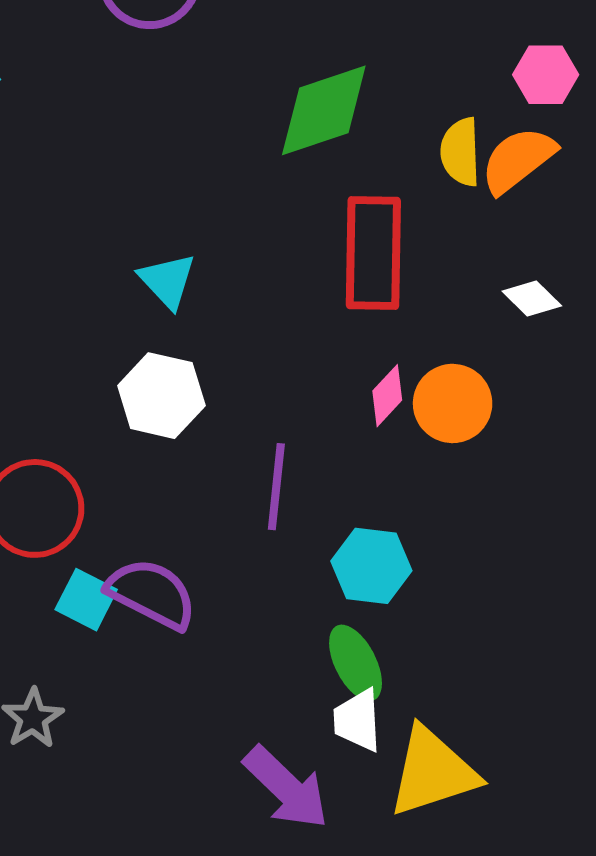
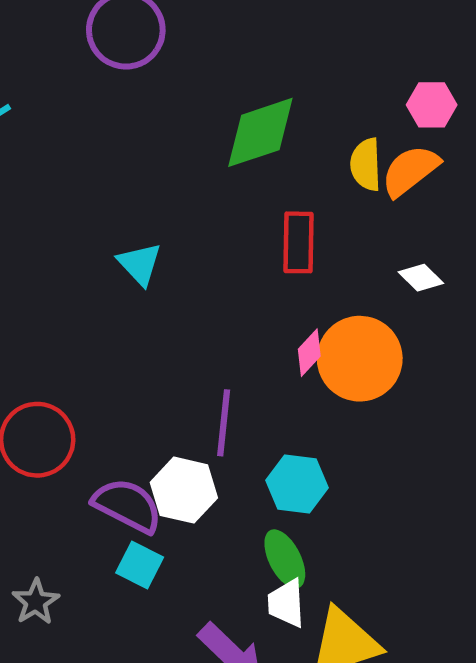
red rectangle: (373, 253) -> (299, 242), size x0.7
white hexagon: (161, 396) -> (184, 490), moved
orange circle: (453, 403) -> (360, 359), size x1.4
cyan square: (86, 600) -> (140, 565), moved

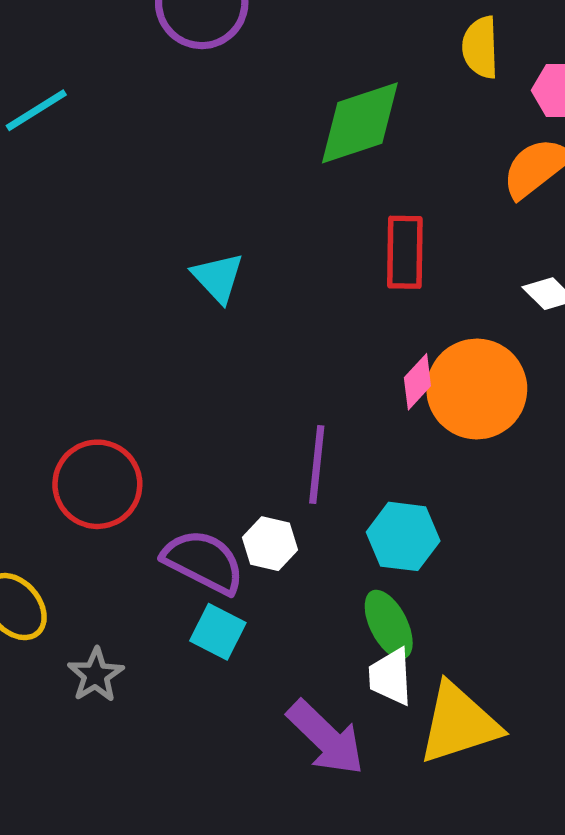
yellow semicircle: (366, 165) -> (480, 47), moved
white hexagon: (184, 490) -> (270, 544), size x0.7

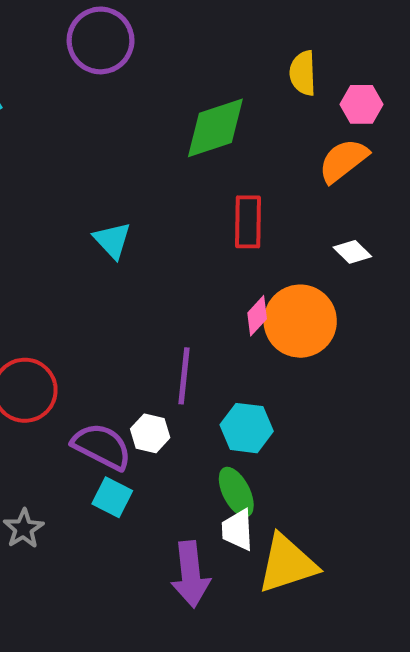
purple arrow: (326, 738) -> (191, 574), turned 40

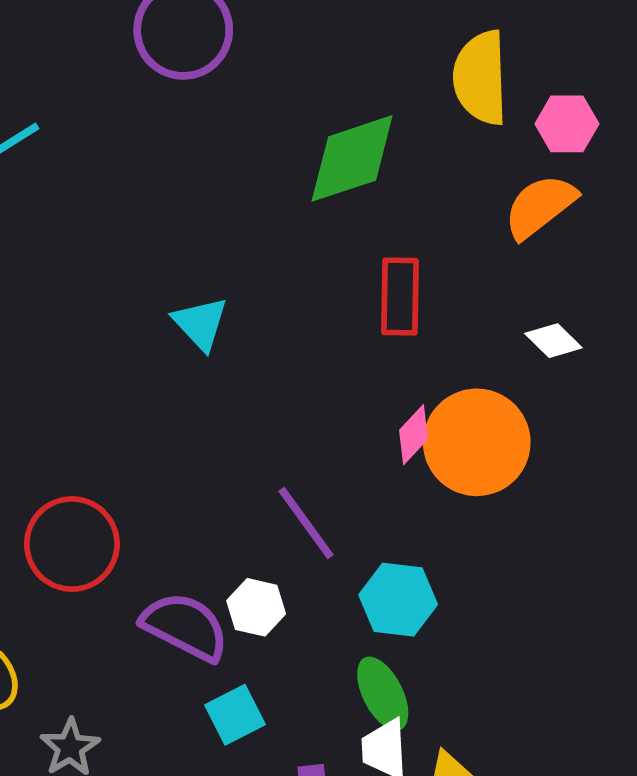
yellow semicircle: (303, 73) -> (481, 78), size x1.4
purple line: (184, 376) -> (306, 523), turned -42
cyan square: (112, 497) -> (235, 715), moved, turned 36

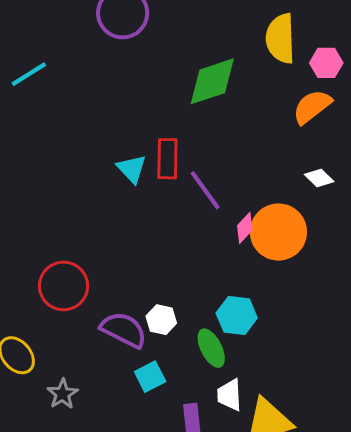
red rectangle: (400, 297) -> (167, 159), moved
purple line: (306, 523) -> (205, 190), moved
green ellipse: (383, 694) -> (211, 348), moved

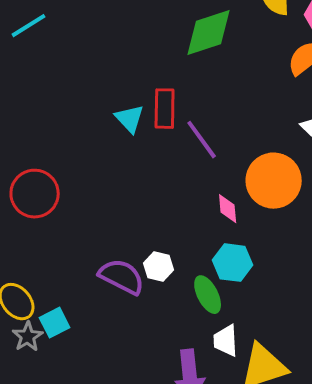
pink diamond: (245, 228) -> (228, 209), moved, turned -48
red circle: (64, 286) -> (35, 194), moved
cyan square: (150, 377) -> (55, 323), moved
gray star: (63, 394) -> (28, 337), moved

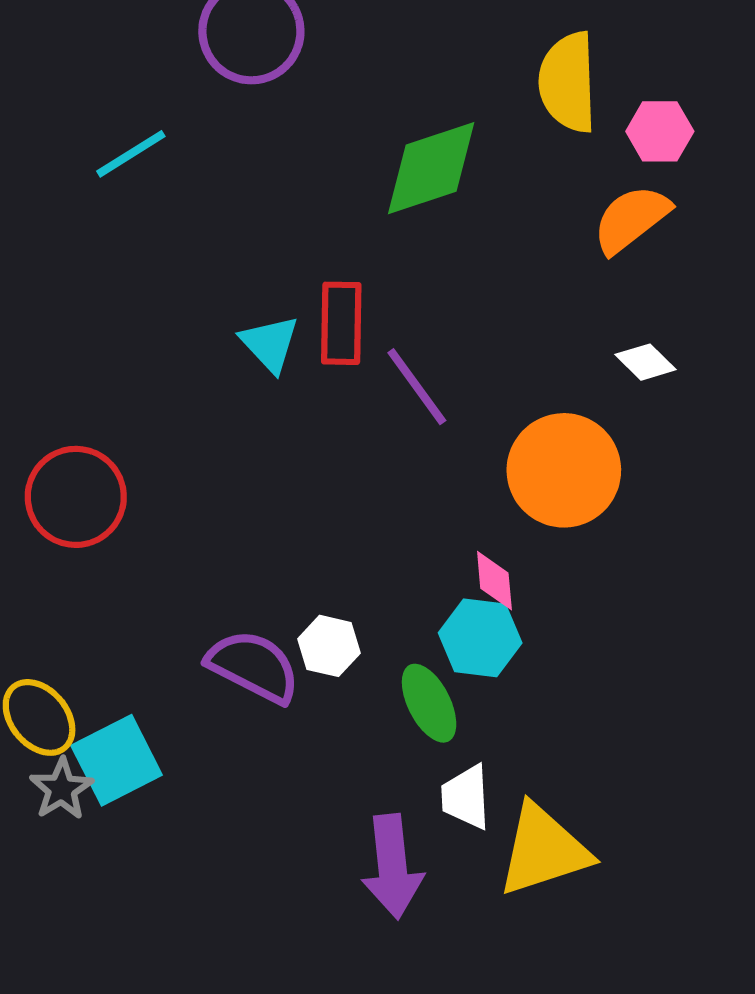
cyan line: (29, 26) -> (131, 154), moved
pink diamond: (228, 209) -> (494, 581), moved
cyan square: (55, 323) -> (117, 760), size x1.4

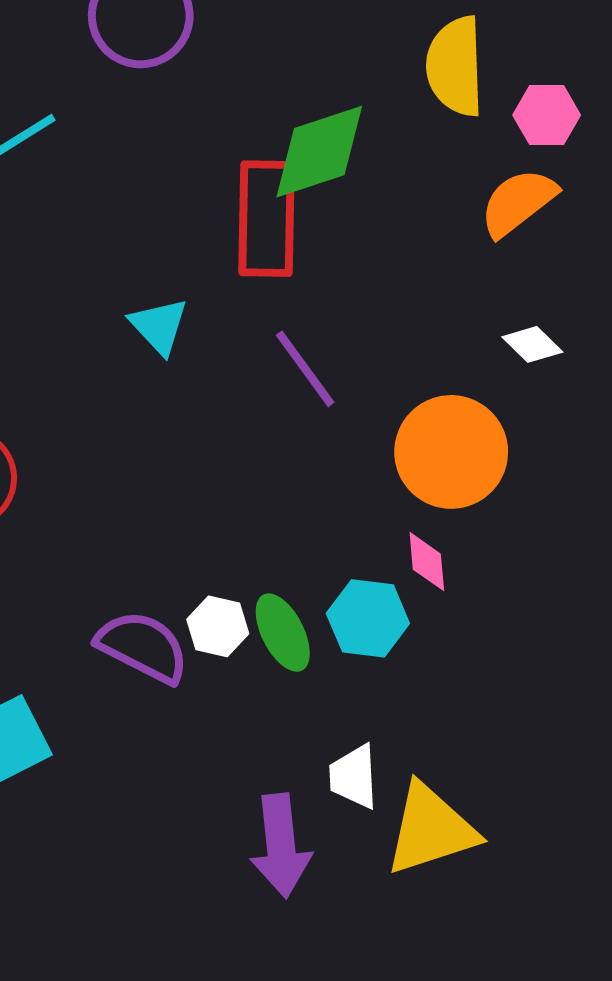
red rectangle: (341, 323) -> (266, 219), moved, size x1.4
pink diamond: (494, 581) -> (427, 562), moved
green ellipse: (429, 703) -> (283, 633), moved

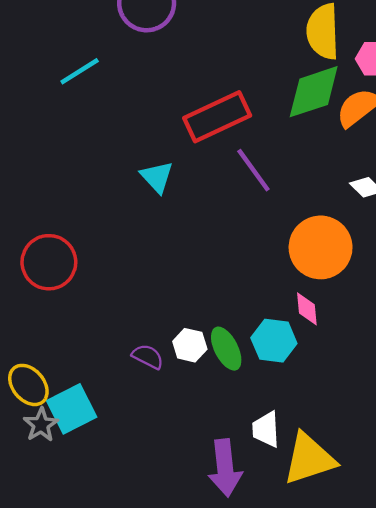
green diamond: (319, 152) -> (314, 92), moved
red rectangle: (266, 219) -> (217, 117), turned 64
purple line: (305, 369) -> (253, 170), moved
purple semicircle: (143, 647) -> (148, 357), size x0.6

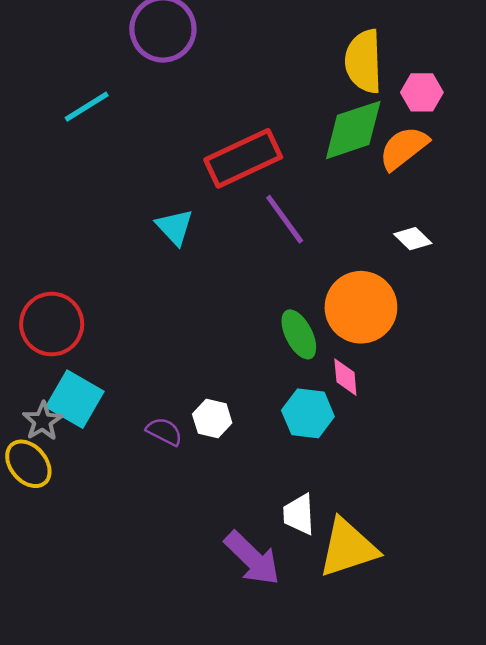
green ellipse: (226, 349) -> (299, 334), moved
cyan square: (72, 409) -> (75, 399), moved, turned -33
gray star: (41, 425) -> (43, 421), moved
purple arrow: (225, 468) -> (252, 558), turned -40

